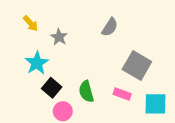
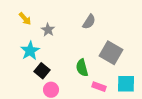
green semicircle: (86, 91) -> (82, 68), moved
pink rectangle: (122, 94) -> (99, 87), moved

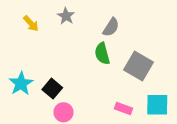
gray star: (48, 30) -> (66, 16), moved
cyan star: (30, 51) -> (21, 84), moved
green semicircle: (82, 68) -> (102, 54), moved

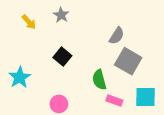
gray semicircle: (111, 27) -> (117, 36), moved
green semicircle: (102, 54) -> (99, 80), moved
black square: (52, 89) -> (62, 57), moved

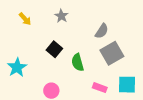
gray star: (61, 15) -> (61, 16), moved
gray square: (128, 61) -> (112, 53), turned 30
green semicircle: (99, 80) -> (78, 62), moved

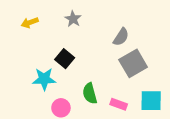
yellow arrow: (25, 19) -> (30, 23), turned 112
green semicircle: (78, 62) -> (90, 93), moved
cyan star: (17, 67) -> (44, 79), moved, turned 30

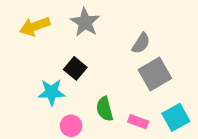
gray star: (73, 19) -> (85, 22), size x1.5
yellow arrow: (30, 23) -> (35, 26), size x1.5
cyan square: (151, 101) -> (176, 117), turned -30

